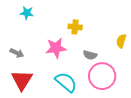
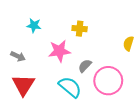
cyan star: (27, 13) -> (34, 25), moved
gray semicircle: (90, 55) -> (85, 66), moved, turned 120

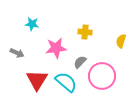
yellow cross: (80, 29) -> (85, 32), moved
red triangle: (23, 85) -> (37, 80), moved

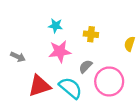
cyan star: (32, 24) -> (56, 26), moved
red triangle: (37, 80) -> (39, 86), turned 40

